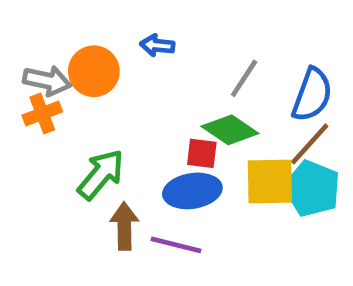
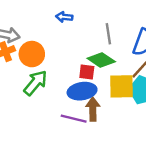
orange circle: (94, 71) -> (32, 54), moved
gray line: (244, 78) -> (108, 34), turned -42
brown arrow: (124, 226) -> (93, 109), moved

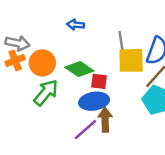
green diamond: (101, 60) -> (79, 69), moved
yellow square: (122, 86) -> (131, 60), moved
purple line: (74, 119) -> (85, 130), turned -55

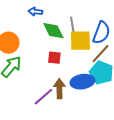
green diamond: (79, 69) -> (53, 31), moved, turned 30
blue ellipse: (94, 101) -> (82, 82), moved

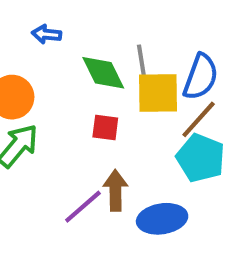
blue arrow: (35, 12) -> (46, 34), moved
blue ellipse: (82, 82) -> (162, 219), moved

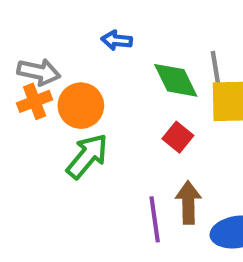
red square: (105, 128) -> (178, 137), turned 32
purple line: (83, 207) -> (155, 219), turned -57

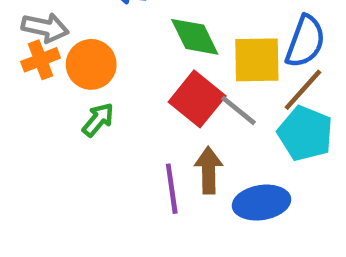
gray line: (216, 70) -> (238, 110), moved, turned -42
red square: (178, 137) -> (197, 99), size x1.6
green arrow: (87, 156) -> (98, 120), size x0.7

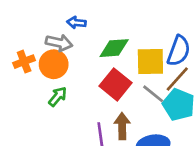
gray arrow: (45, 28) -> (59, 43), moved
green diamond: (195, 37) -> (114, 48), turned -68
gray line: (238, 110) -> (153, 94), moved

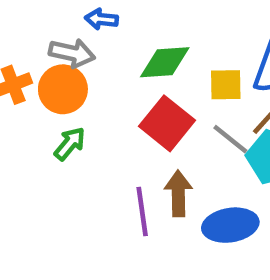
yellow square: (150, 62) -> (226, 85), size x0.7

